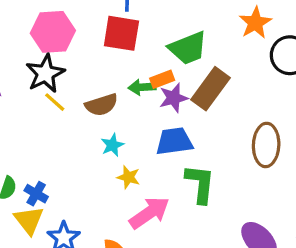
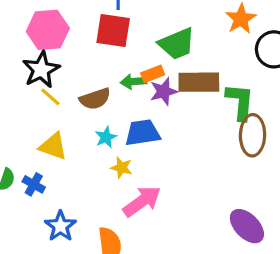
brown rectangle: (210, 89) -> (199, 82), turned 54
blue trapezoid: (174, 141) -> (143, 133), moved
green L-shape: (200, 184) -> (240, 102), moved
yellow triangle: (29, 220) -> (53, 146), moved, turned -32

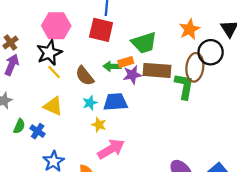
brown semicircle: (95, 99) -> (85, 76), turned 65
brown ellipse: (253, 135) -> (195, 67), moved

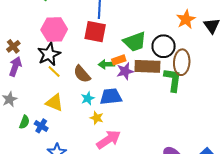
orange star: (190, 29) -> (186, 19), moved
black circle: (211, 52) -> (164, 46), moved

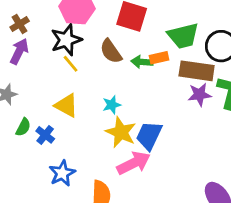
purple star: (125, 71) -> (199, 95), moved
brown semicircle: (82, 74) -> (111, 51), moved
blue trapezoid: (111, 97) -> (149, 135), moved, turned -65
yellow star: (97, 118) -> (121, 132), size x1.6

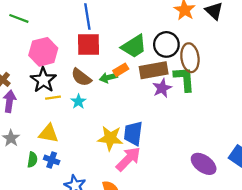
yellow line: (71, 64) -> (53, 98), turned -40
cyan star: (112, 105) -> (78, 101), moved
yellow triangle: (66, 106) -> (49, 133), moved

